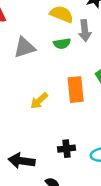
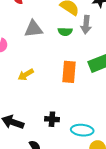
yellow arrow: (39, 101) -> (26, 75), moved

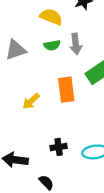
gray arrow: (86, 25) -> (76, 44), moved
yellow arrow: (26, 75) -> (31, 101), moved

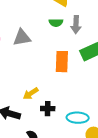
gray triangle: (16, 50) -> (22, 37), moved
yellow arrow: (31, 101) -> (31, 93), moved

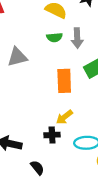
yellow arrow: (31, 93) -> (64, 117), moved

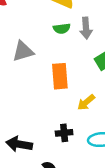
orange rectangle: (64, 81) -> (60, 76), moved
yellow arrow: (64, 117) -> (86, 102), moved

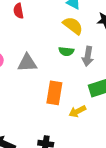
yellow arrow: (86, 102) -> (77, 111), moved

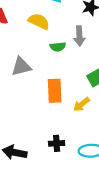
yellow semicircle: (73, 26) -> (39, 21), moved
gray arrow: (88, 56) -> (79, 36), moved

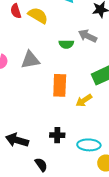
yellow semicircle: (39, 21) -> (38, 15), moved
gray arrow: (79, 36) -> (88, 36), turned 114

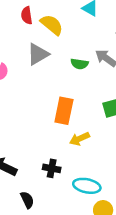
gray triangle: (30, 60) -> (38, 54), moved, turned -30
yellow arrow: (84, 100) -> (80, 139), moved

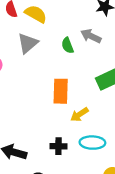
green semicircle: (79, 64) -> (67, 45), turned 70
cyan ellipse: (87, 186) -> (92, 143), moved

